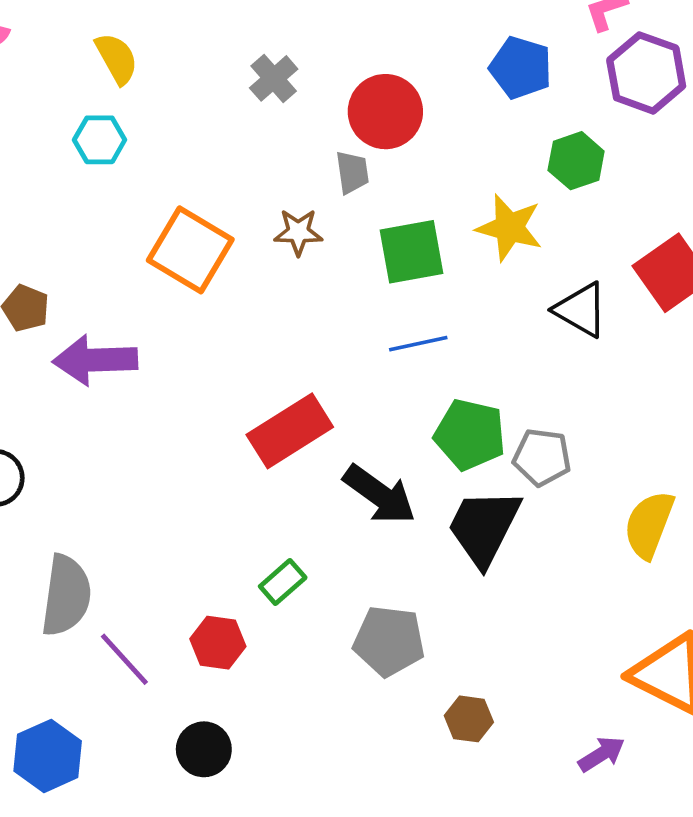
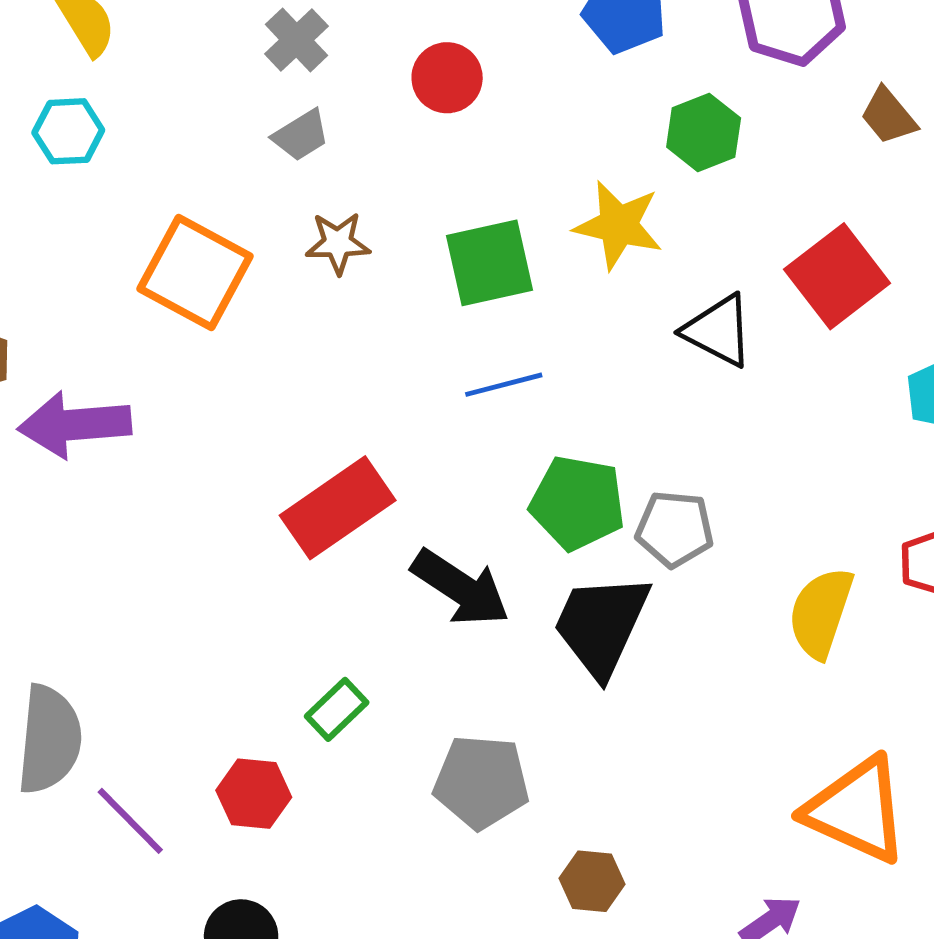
red circle: (385, 112) -> (447, 78), size x0.7
gray trapezoid: (352, 172) -> (301, 135), moved, turned 69

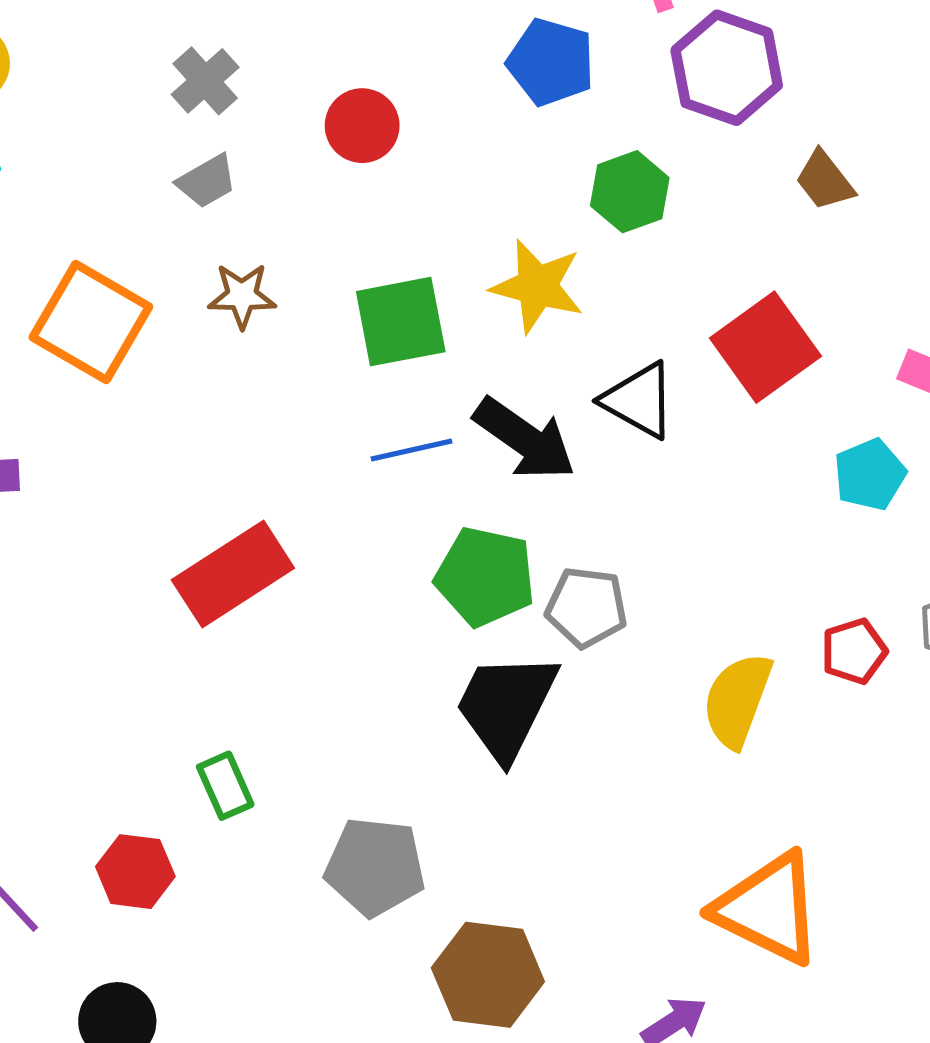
black arrow: (461, 588) -> (525, 439), moved
green rectangle: (337, 709) -> (225, 786), turned -72
brown hexagon: (592, 881) -> (488, 975), size x1.6

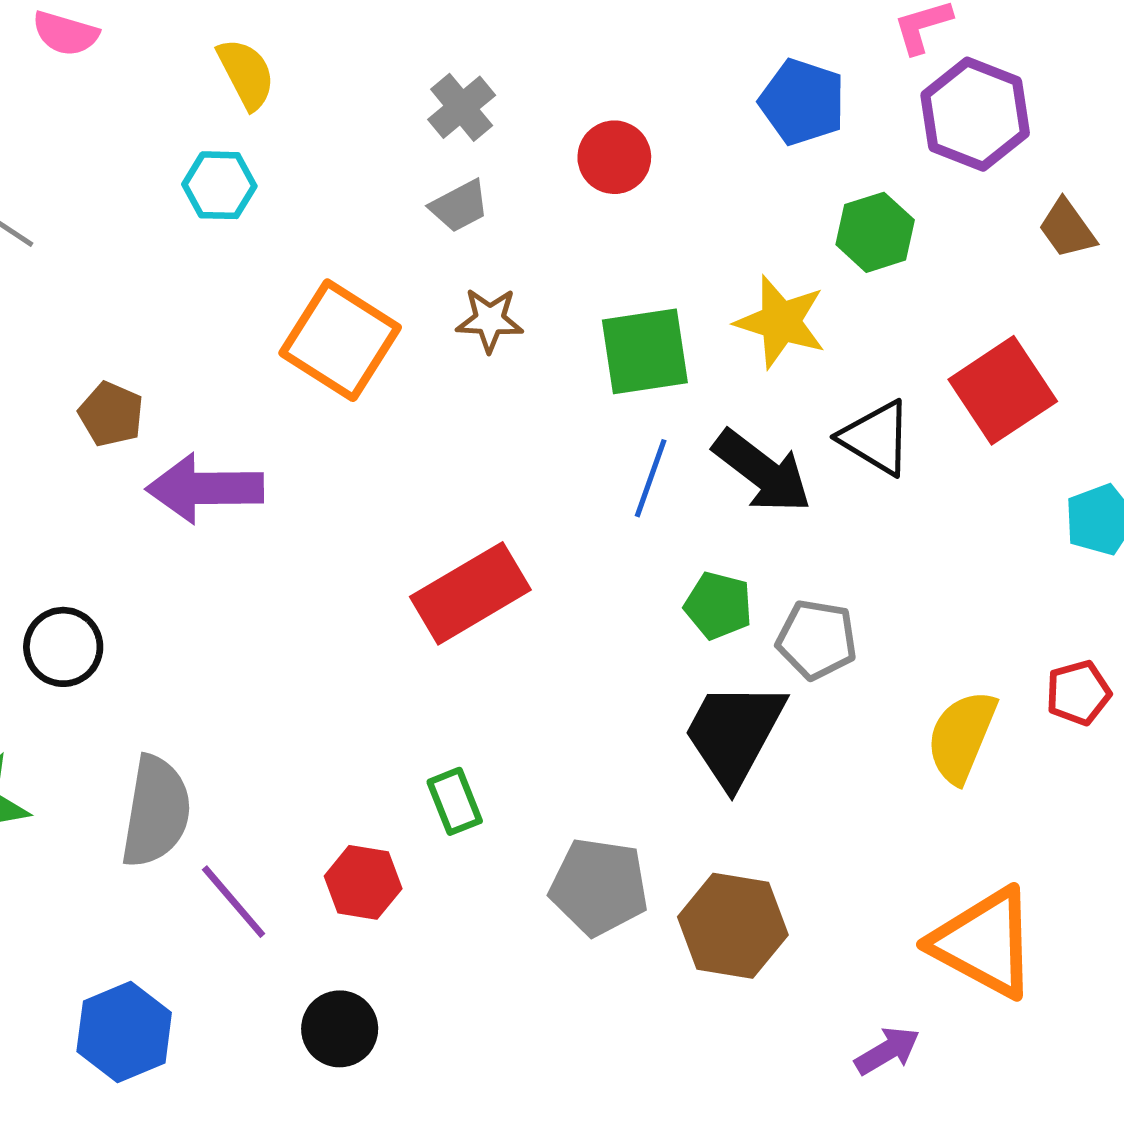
blue line: (412, 450) -> (651, 478), turned -60
green pentagon: (485, 577) -> (718, 606), size x0.7
brown hexagon: (488, 975) -> (733, 926), moved

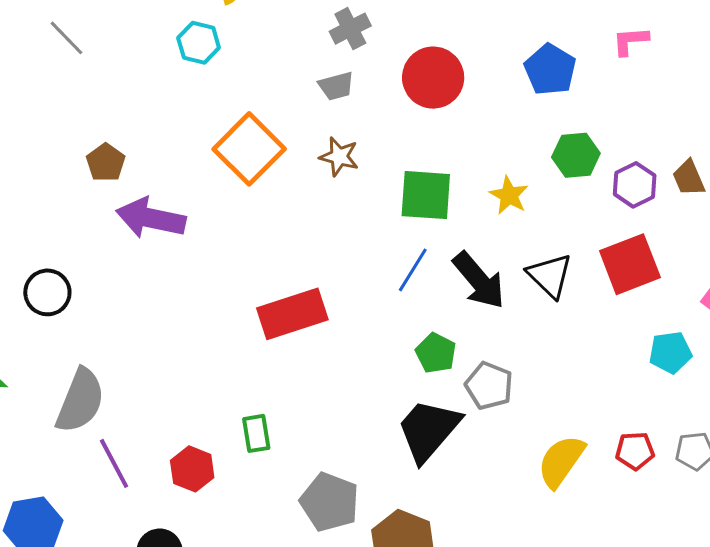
purple hexagon: (975, 114) -> (635, 185), moved, size x0.7
red circle: (614, 157) -> (433, 78), size x1.4
yellow star: (781, 322) -> (509, 195), size x0.7

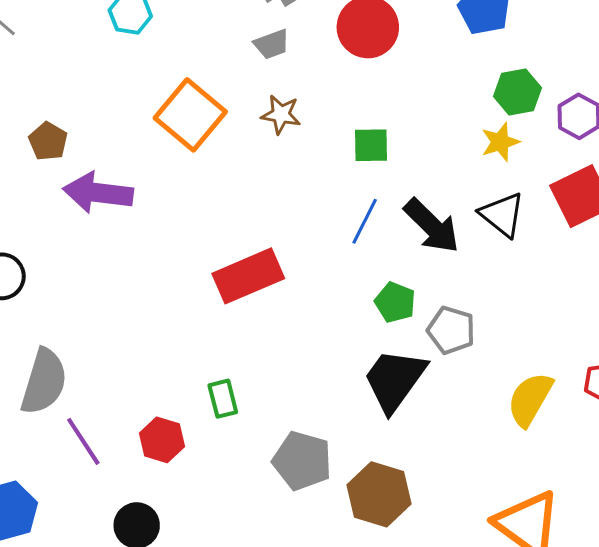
green square: (426, 195) -> (371, 145), size x0.7
yellow star: (509, 195) -> (500, 142), moved, turned 30

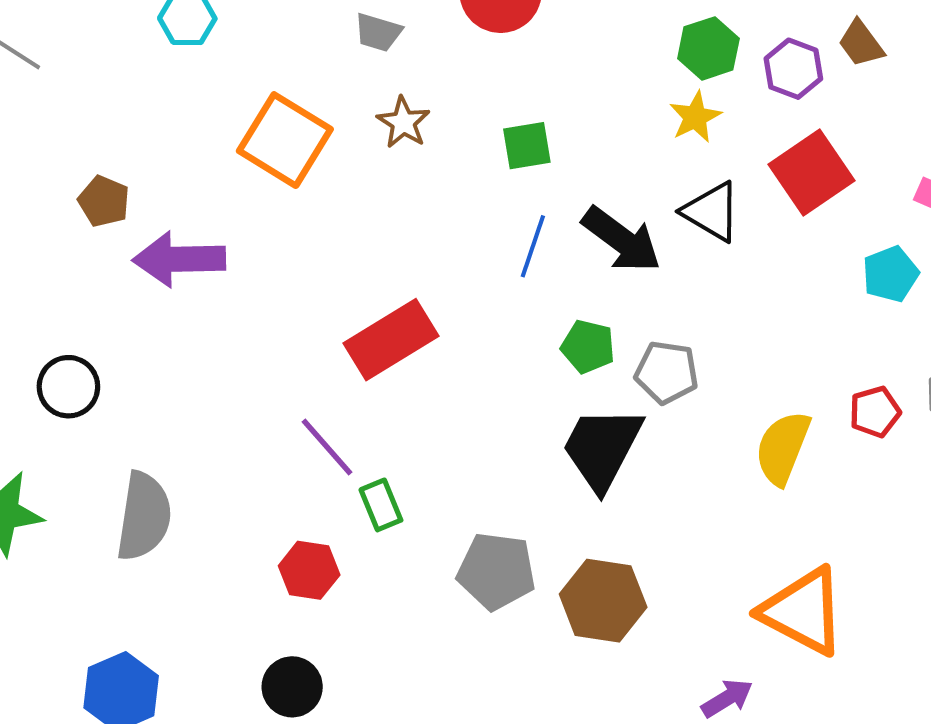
gray trapezoid: (272, 44) -> (378, 32), turned 45
brown star: (281, 115) -> (403, 122), turned 30
purple line: (83, 441) -> (327, 447), moved

